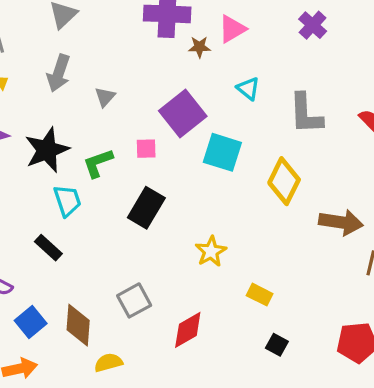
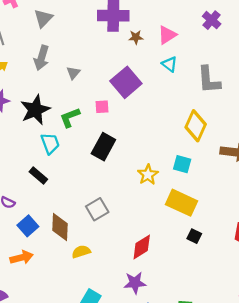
pink triangle: (232, 29) -> (167, 35), moved
cyan square: (222, 152) -> (182, 164), moved, size x0.7
yellow rectangle: (260, 295) -> (182, 203), size x1.8
red diamond: (188, 330) -> (142, 247), moved

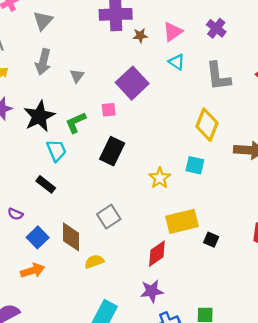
purple cross: (212, 20) -> (216, 28), moved
yellow rectangle: (182, 203) -> (182, 221), moved, turned -36

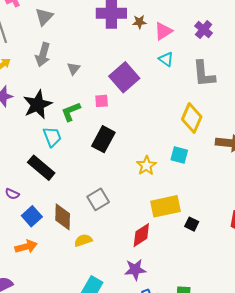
brown star: (140, 36) -> (139, 22), moved
black rectangle: (46, 184) -> (41, 168), size x1.5

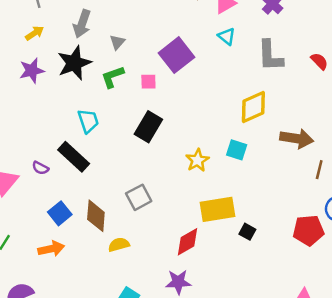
black star: (37, 105) -> (74, 63), moved
green L-shape: (71, 112) -> (113, 77), moved
yellow diamond: (192, 118) -> (253, 107), turned 40
purple semicircle: (12, 194) -> (40, 168), moved

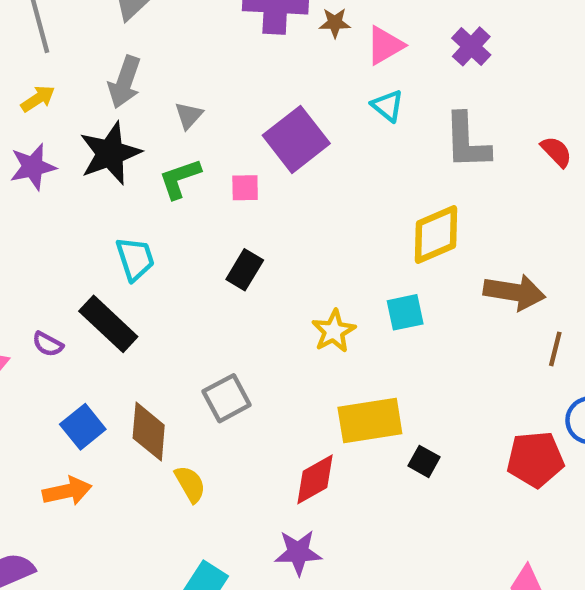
black rectangle: (148, 127) -> (245, 270), size x0.7
cyan square: (237, 150) -> (405, 312), turned -30
yellow semicircle: (119, 245) -> (190, 484), turned 75

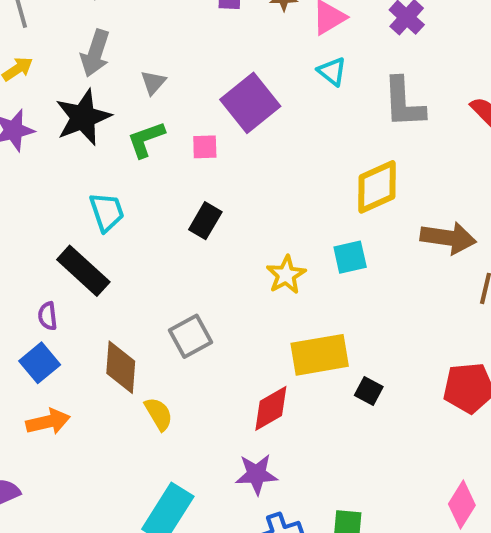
purple semicircle: (48, 344) -> (48, 316), moved, turned 56
blue square: (83, 427) -> (40, 363), moved

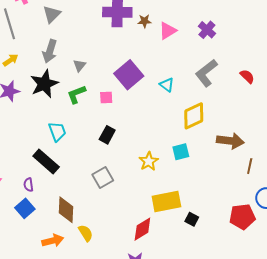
cyan triangle: (332, 71) -> (167, 85), moved
gray L-shape: (404, 103) -> (206, 73), turned 56
gray square: (190, 336) -> (103, 178), moved
orange arrow: (48, 422) -> (53, 241), moved

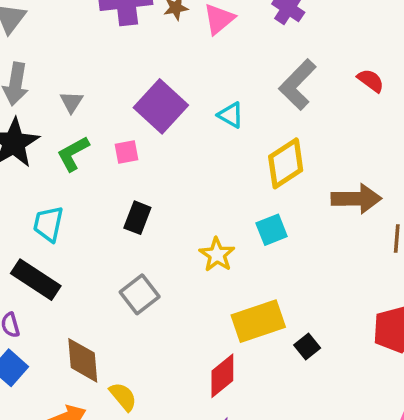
cyan trapezoid: (57, 131) -> (48, 224), turned -140
black square: (192, 219) -> (307, 346), turned 32

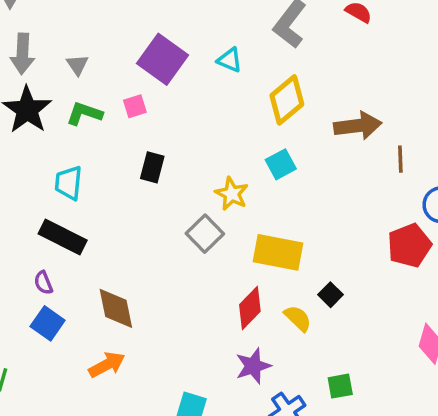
green L-shape: (73, 154) -> (84, 114), turned 54
gray square: (140, 294) -> (205, 234), moved
yellow rectangle: (258, 321) -> (278, 252), turned 36
black square: (307, 346) -> (330, 295), moved
yellow semicircle: (123, 397) -> (298, 318), moved

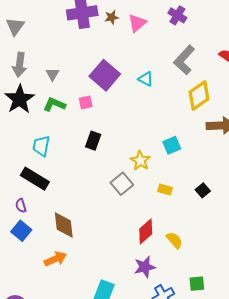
yellow diamond: (287, 100) -> (199, 96), moved
yellow rectangle: (278, 252) -> (165, 190), moved, size x0.5
black square: (330, 295) -> (203, 190), moved

